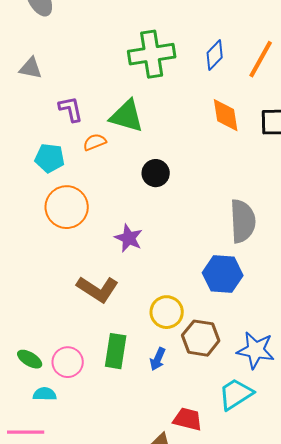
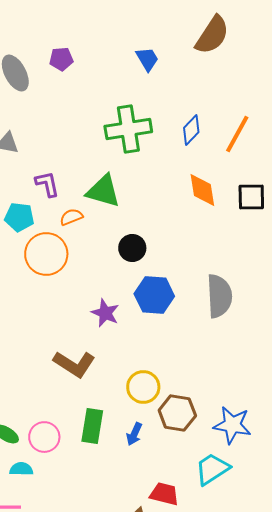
cyan pentagon: (50, 158) -> (19, 217), moved
orange circle: (67, 207) -> (46, 254), moved
blue hexagon: (223, 274) -> (154, 295), moved

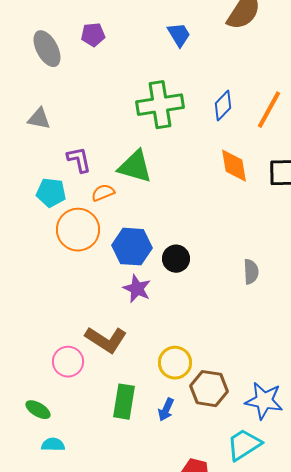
black circle: (132, 248) -> (176, 259), moved
blue hexagon: (154, 295) -> (132, 247), moved
gray semicircle: (219, 296) -> (251, 272), size x0.6
pink circle: (44, 437) -> (68, 362), moved

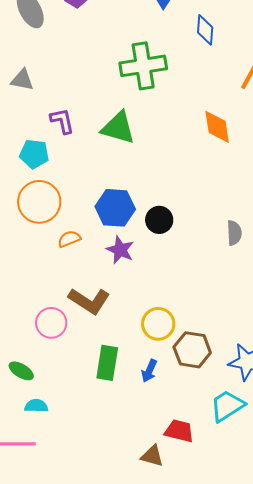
blue diamond: (223, 106) -> (205, 30), moved, turned -40
orange semicircle: (103, 193) -> (69, 239), moved
orange circle: (78, 230) -> (39, 202), moved

